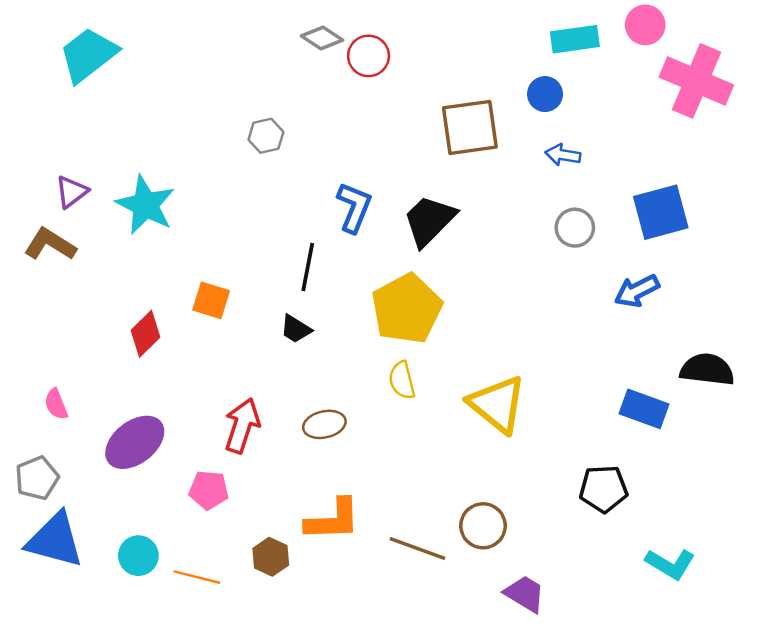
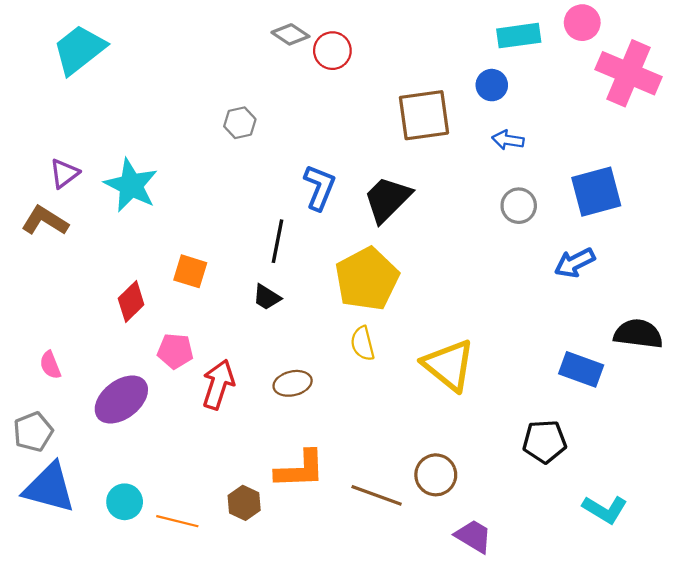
pink pentagon: (209, 490) -> (175, 351), moved

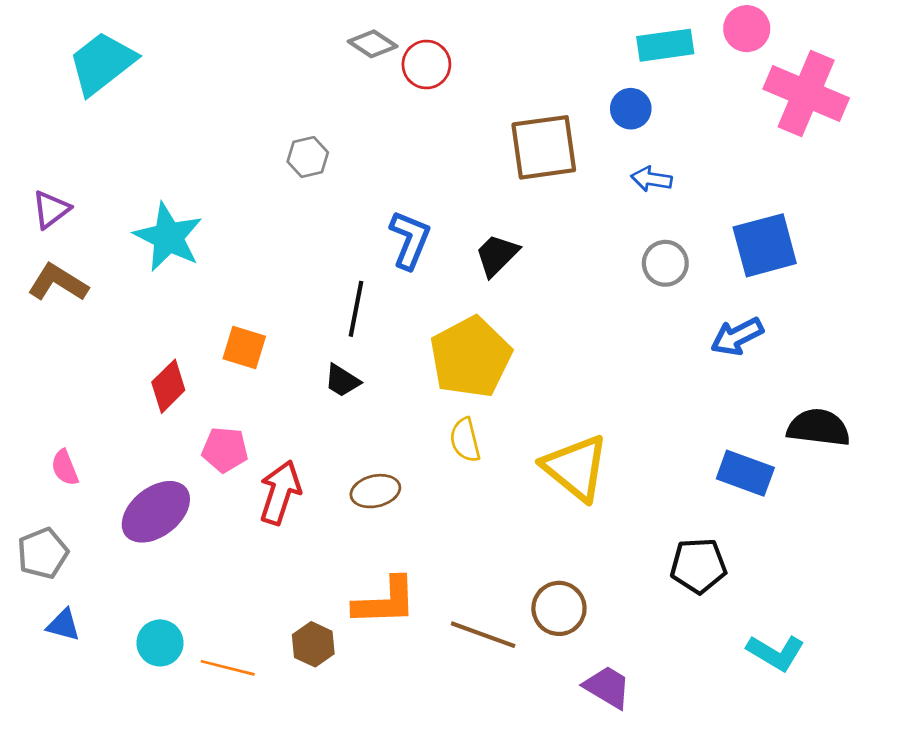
purple triangle: (64, 173) -> (51, 209), moved
black trapezoid: (387, 199) -> (497, 255), size x0.7
blue triangle: (49, 488) -> (63, 625), size x0.5

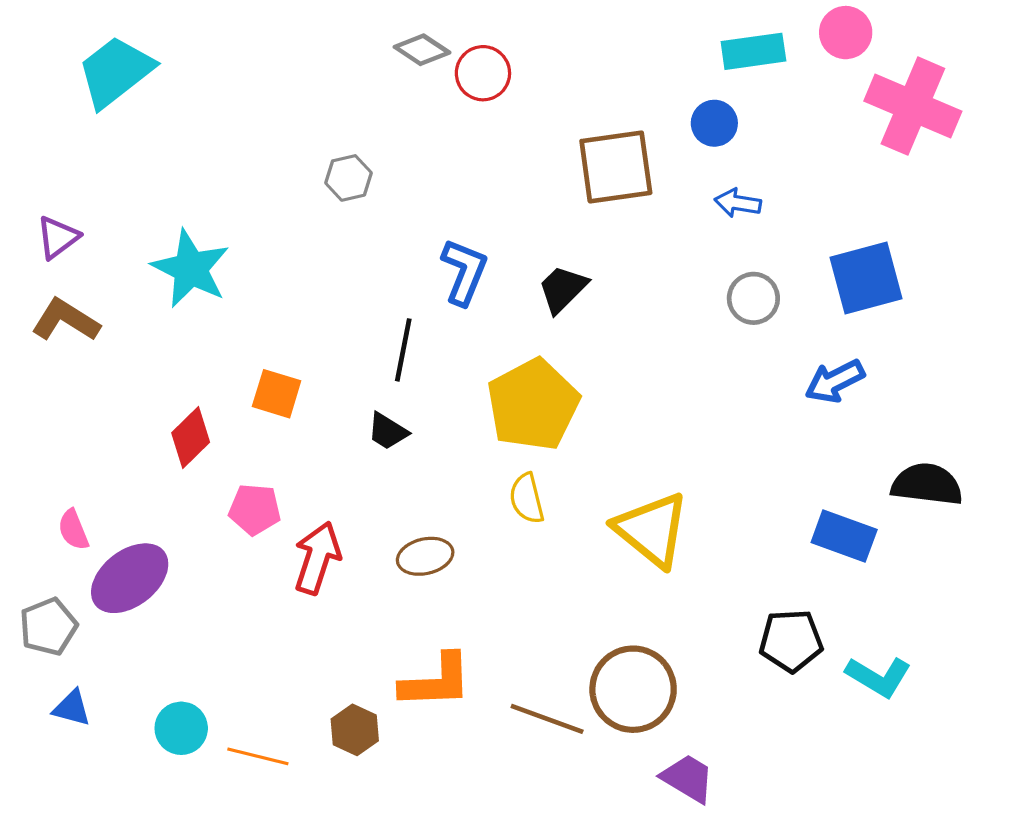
purple ellipse: (156, 512) -> (130, 578), moved
brown circle: (559, 608) -> (633, 689), size x1.4
cyan L-shape: (776, 653) -> (878, 677), moved

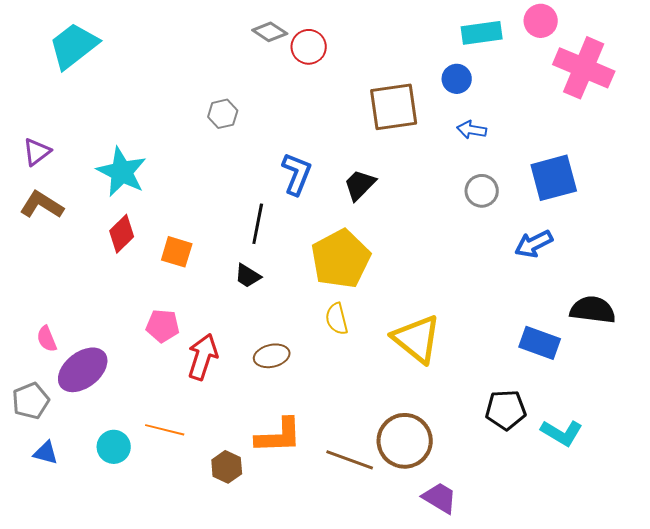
red diamond: (191, 437) -> (122, 234), moved
cyan circle: (181, 728) -> (114, 447), moved
orange line: (258, 756) -> (165, 430), moved

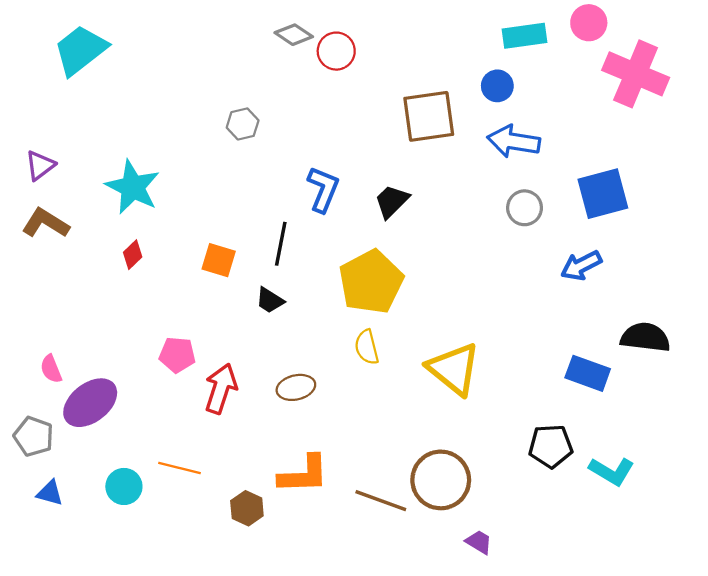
blue arrow: (472, 130) -> (514, 141), size x1.6
red diamond: (122, 234) -> (133, 255), size x0.7
orange square: (177, 252) -> (219, 260), moved
gray pentagon: (31, 401) -> (34, 436), turned -30
purple trapezoid: (440, 498) -> (479, 542), size x0.7

